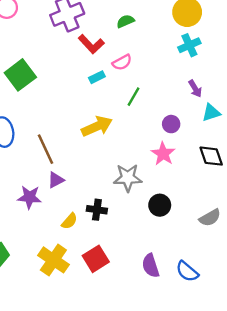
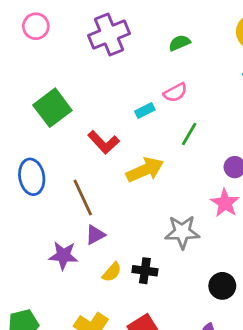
red L-shape: (91, 44) -> (104, 142), moved
black circle: (160, 205) -> (222, 286), moved
yellow semicircle: (69, 221) -> (112, 272), moved

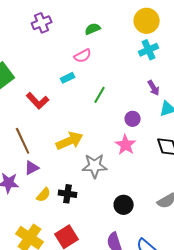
purple cross: (109, 35) -> (42, 23), size x0.7
pink semicircle: (175, 93) -> (83, 56), moved
yellow arrow: (145, 170) -> (70, 141), moved

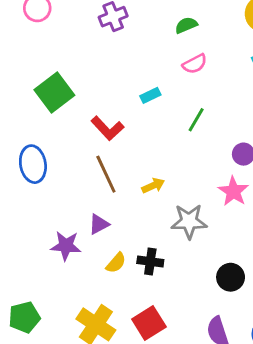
pink semicircle: (83, 56) -> (195, 64), moved
brown line: (23, 141) -> (106, 174), moved
yellow arrow: (70, 141) -> (153, 186), size x0.6

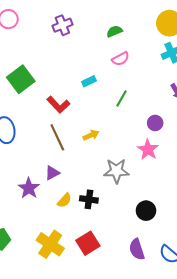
yellow arrow: (153, 186) -> (91, 135), moved
purple star: (66, 246) -> (29, 188), turned 30

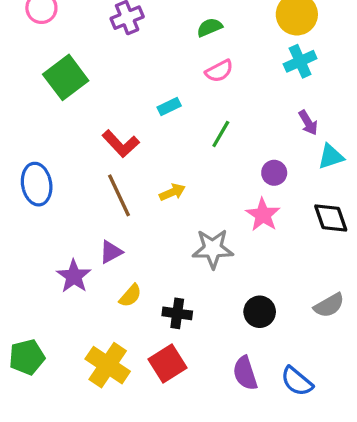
green square: (21, 79) -> (66, 77), moved
black cross: (89, 199) -> (177, 313), moved

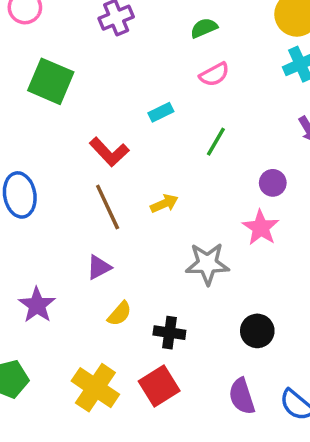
green square: (66, 77) -> (51, 81), turned -30
purple star: (74, 276) -> (37, 305), moved

